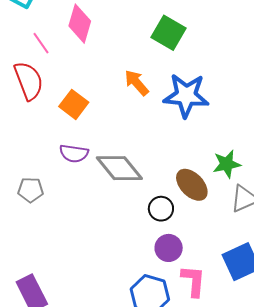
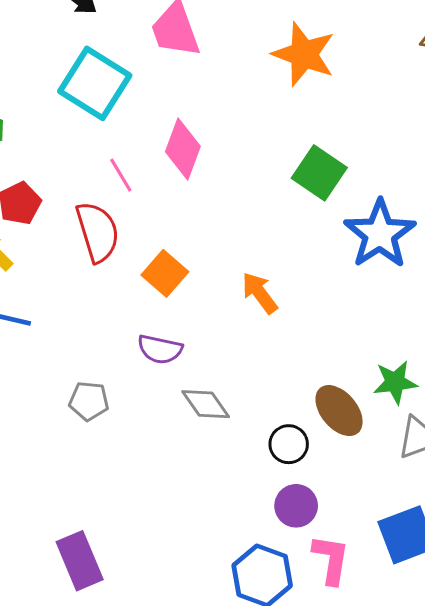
orange arrow: (137, 83) -> (260, 293), moved
blue star: (186, 96) -> (380, 234), moved, turned 30
gray diamond: (119, 168) -> (206, 404), moved, size x0.7

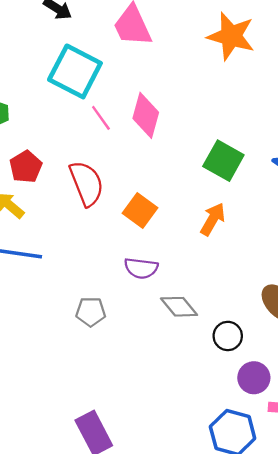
green square: (319, 173) -> (223, 161), moved
pink line: (121, 175) -> (101, 118), moved
orange arrow: (260, 293) -> (213, 219), turned 72
black circle: (289, 444) -> (228, 336), moved

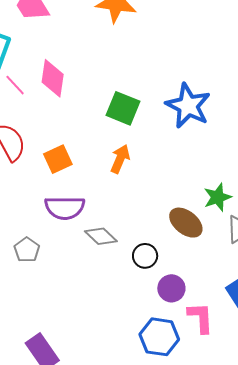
orange square: (140, 211) -> (58, 159), turned 36
purple semicircle: (141, 268) -> (65, 208), size x1.4
gray pentagon: (91, 312) -> (27, 250), turned -30

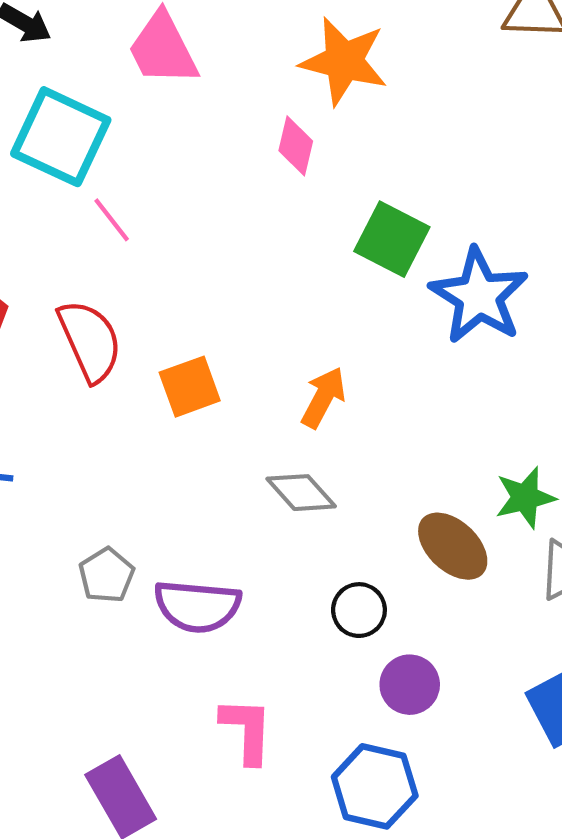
pink diamond: (53, 78) -> (296, 146), moved, size x0.7
green square: (123, 108) -> (392, 239), moved
purple semicircle: (65, 208) -> (197, 606), moved
gray diamond: (101, 236) -> (301, 493), moved
pink L-shape: (201, 318) -> (247, 730), moved

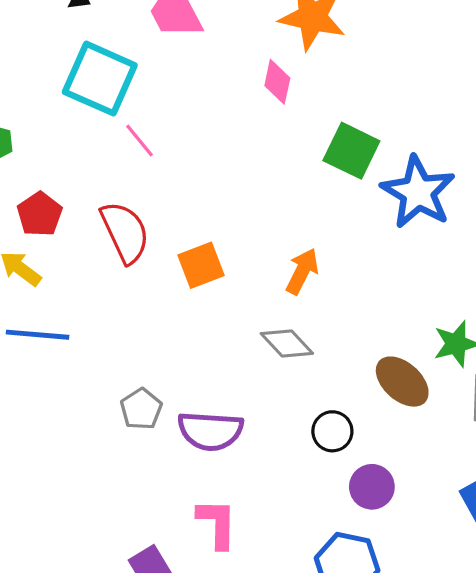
pink L-shape: (247, 730) -> (217, 523), moved

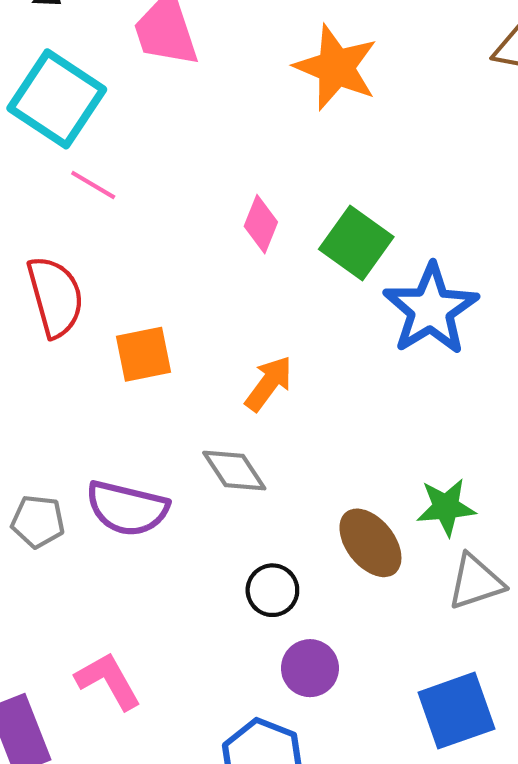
pink diamond: (277, 82) -> (261, 224), moved
pink line: (139, 141) -> (93, 185), turned -30
gray pentagon: (141, 409) -> (38, 521), turned 30
purple semicircle: (210, 431) -> (127, 508), moved
pink L-shape: (217, 523) -> (108, 681), turned -40

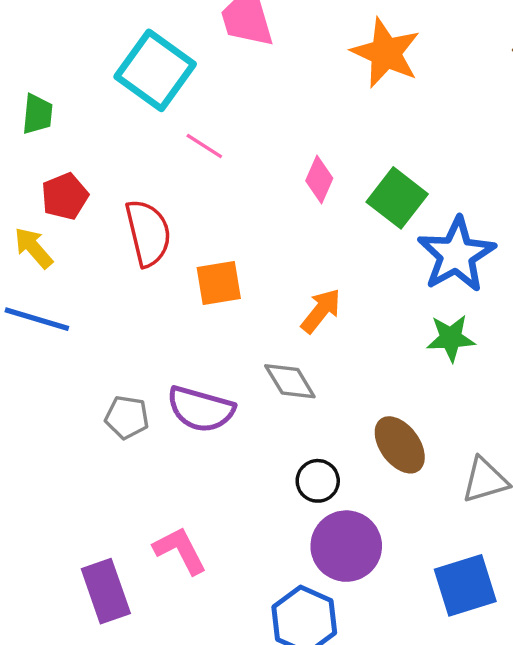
pink line: (93, 185) -> (204, 146), moved
green star: (446, 507) -> (451, 338), moved
purple circle: (310, 668) -> (346, 546), size x1.5

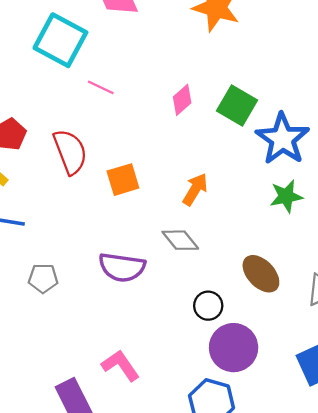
pink diamond: (319, 179) -> (182, 100), turned 32
gray pentagon: (127, 417) -> (43, 278), moved

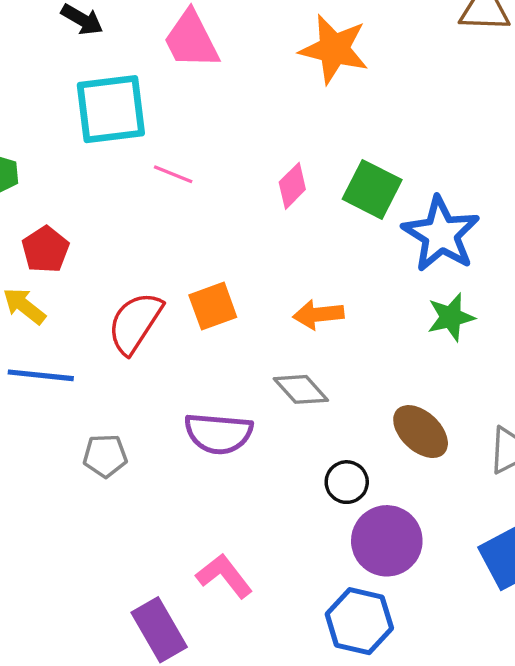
cyan square: (60, 40) -> (111, 109), turned -32
red semicircle: (70, 152) -> (135, 323), moved, turned -123
orange arrow: (195, 189) -> (318, 314), turned -124

